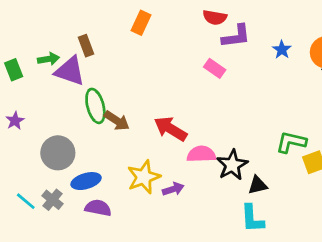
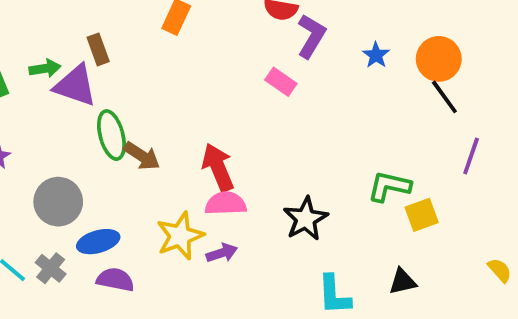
purple L-shape: (236, 36) -> (311, 36), turned -52
red arrow: (170, 129) -> (218, 167), turned 36
pink semicircle: (201, 154) -> (226, 204), moved
black triangle: (258, 185) -> (403, 282), moved

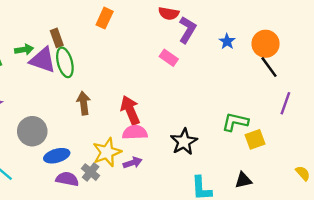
green ellipse: (111, 135) -> (65, 62), moved
brown arrow: (142, 156) -> (84, 103), turned -130
gray cross: (51, 268) -> (91, 172), moved

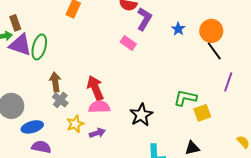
brown rectangle: (57, 38) -> (15, 23), moved
green ellipse: (65, 62) -> (39, 47), turned 30
yellow star: (107, 152) -> (75, 124), size x0.7
gray cross: (91, 172) -> (60, 100), moved

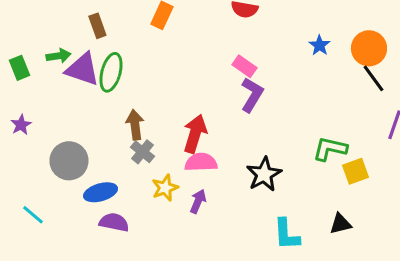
purple L-shape: (144, 19) -> (252, 95), moved
brown rectangle: (15, 23) -> (97, 26), moved
red arrow: (95, 88) -> (195, 134), turned 40
purple arrow: (97, 133) -> (198, 201), turned -49

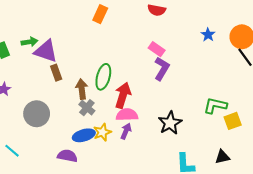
brown rectangle: (97, 26) -> (56, 73), moved
green ellipse: (111, 72) -> (103, 77), moved
blue ellipse: (100, 192) -> (84, 135), moved
purple arrow: (198, 201) -> (126, 131), moved

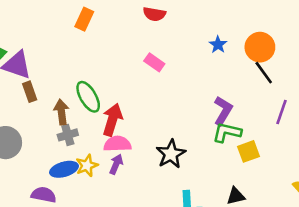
purple L-shape: (162, 69) -> (223, 111), moved
green ellipse: (103, 77) -> (88, 97), turned -45
gray cross: (87, 108) -> (68, 135), turned 35

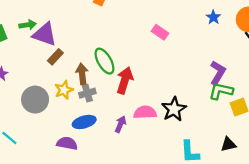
brown rectangle: (30, 92) -> (55, 57), turned 63
pink semicircle: (117, 144) -> (145, 112), moved
purple arrow: (116, 164) -> (120, 124), moved
yellow star: (87, 165) -> (64, 90), moved

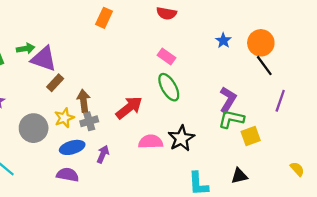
green ellipse: (104, 61) -> (169, 87), moved
red arrow: (125, 80) -> (129, 108), turned 35
blue ellipse: (84, 122) -> (72, 147), moved
purple arrow: (120, 124) -> (103, 154), moved

